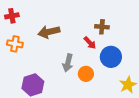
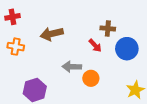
blue circle: (111, 57) -> (127, 49), moved
gray arrow: (68, 63) -> (72, 67), turned 78

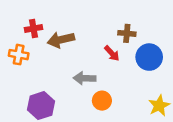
red cross: (13, 17) -> (34, 28), moved
orange circle: (91, 78) -> (102, 101), moved

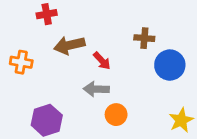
red cross: (34, 28) -> (47, 14), moved
red arrow: (112, 53) -> (102, 61), moved

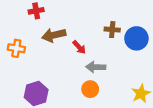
blue circle: (170, 65) -> (136, 38), moved
gray arrow: (96, 89) -> (96, 67), moved

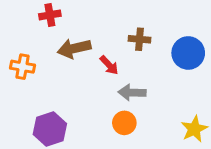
brown cross: (112, 30) -> (140, 39), moved

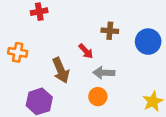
brown arrow: (74, 48) -> (61, 70), moved, turned -100

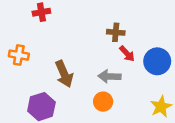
blue circle: (148, 42) -> (157, 61), moved
red arrow: (86, 51) -> (127, 54), moved

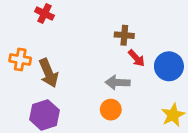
red cross: (41, 12) -> (44, 14), turned 36
brown arrow: (64, 74) -> (49, 73), moved

